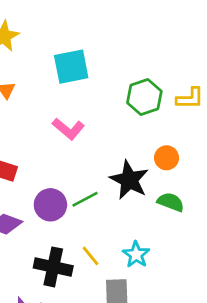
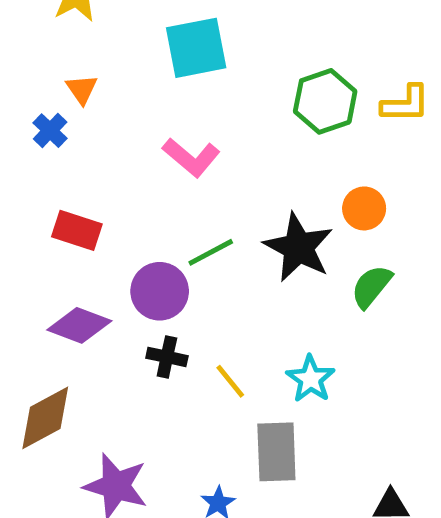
green line: (85, 199) -> (211, 252), moved
green semicircle: (171, 202) -> (371, 286), turned -72
black cross: (53, 267) -> (167, 357), moved, size x0.6

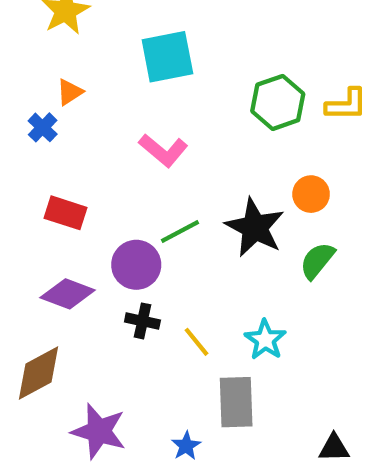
orange triangle: (82, 89) -> (70, 92), turned 32

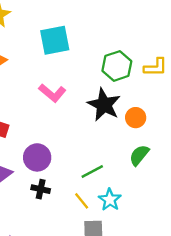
black star: (255, 227) -> (104, 105), moved
green line: (180, 232) -> (92, 172), moved
yellow line: (197, 342) -> (82, 201), moved

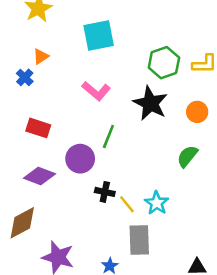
orange circle: (136, 118) -> (197, 112), moved
green line: (92, 172) -> (108, 137), moved, turned -40
black cross: (41, 189) -> (105, 192), moved

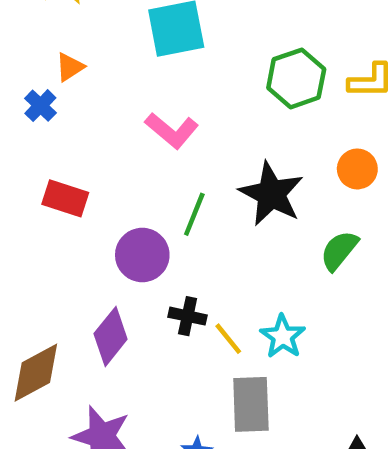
black star: (150, 103) -> (271, 194), moved
purple diamond: (40, 176) -> (111, 336), moved, turned -72

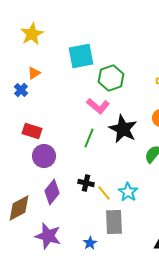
green hexagon: (296, 78) -> (111, 78), moved
pink L-shape: (172, 130) -> (98, 106), moved
purple circle: (142, 255) -> (44, 156), moved

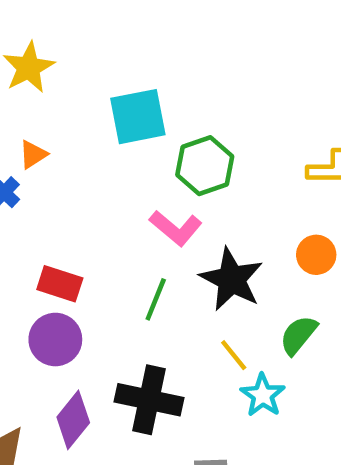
red rectangle: (32, 131) -> (60, 284), moved
black cross: (86, 183) -> (149, 400), size x1.8
cyan star: (128, 192) -> (263, 395), moved
yellow line: (104, 193) -> (234, 355), moved

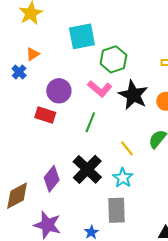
black star: (231, 279) -> (133, 95), moved
purple circle: (55, 340) -> (59, 91), moved
cyan star: (263, 395) -> (123, 178), moved
black cross: (149, 400) -> (87, 169), turned 32

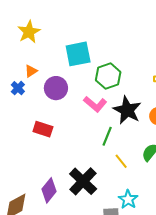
purple circle: (59, 91) -> (56, 88), moved
green line: (90, 122) -> (107, 136), moved
cyan star: (123, 178) -> (128, 199), moved

